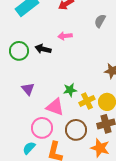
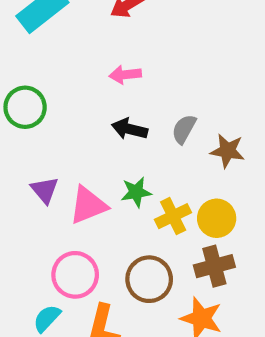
gray semicircle: (100, 21) -> (184, 129), moved
black arrow: (43, 49) -> (130, 129), moved
pink triangle: (55, 107) -> (88, 205), moved, turned -42

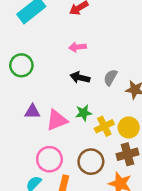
purple triangle: (45, 190) -> (32, 112), turned -49

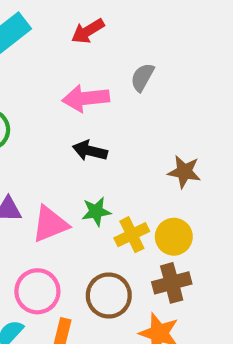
pink arrow: (77, 47) -> (86, 98), size x1.5
gray semicircle: (110, 78) -> (142, 77), moved

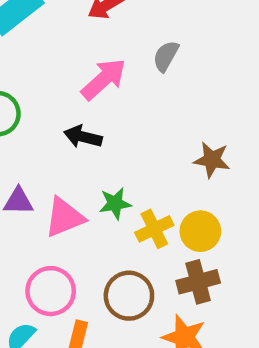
pink arrow: (86, 98) -> (104, 79), turned 144
black arrow: (90, 151) -> (83, 137), moved

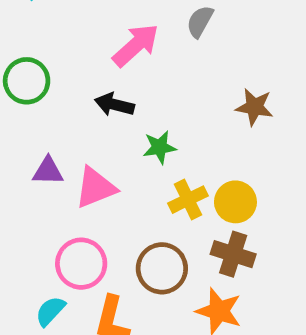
brown star: (212, 160) -> (254, 107), moved
green star: (115, 204) -> (160, 147), moved
brown cross: (198, 282) -> (233, 254), turned 33

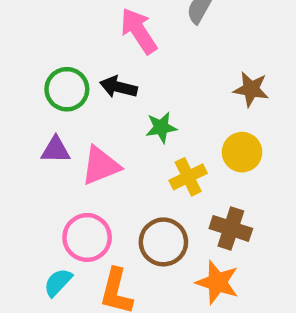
pink arrow: (136, 45) -> (139, 31), turned -81
green circle: (27, 81) -> (67, 89), moved
yellow circle: (235, 202) -> (242, 152), moved

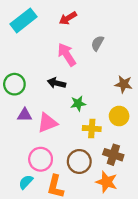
green circle: (67, 89) -> (14, 84), moved
yellow cross: (188, 177) -> (92, 129), turned 30

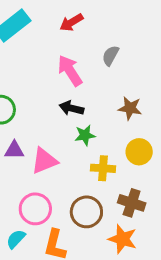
black arrow: (57, 83) -> (71, 108), moved
brown star: (124, 84) -> (130, 108), moved

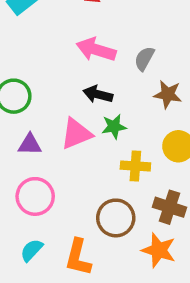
gray semicircle: (111, 56) -> (144, 59), moved
pink arrow: (70, 71) -> (96, 50), turned -40
pink triangle: (44, 161) -> (76, 134), moved
pink circle: (35, 209) -> (35, 196), moved

